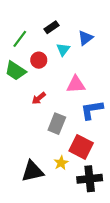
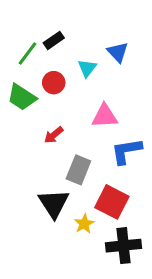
black rectangle: (51, 27) -> (54, 40), moved
blue triangle: (85, 38) -> (118, 52), turned -35
black triangle: (32, 171) -> (54, 203), moved, turned -50

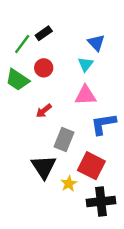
cyan triangle: (87, 68) -> (85, 64), moved

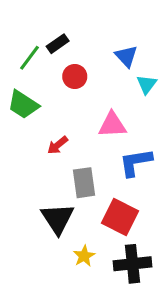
cyan triangle: (85, 64) -> (147, 84), moved
red circle: (44, 68) -> (75, 76), moved
gray rectangle: (64, 139) -> (84, 183), turned -30
yellow star: (69, 184) -> (84, 256), moved

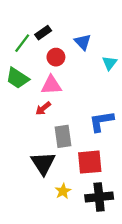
blue triangle: (126, 56) -> (83, 42), moved
pink triangle: (112, 125) -> (51, 85), moved
red square: (120, 217) -> (90, 162), turned -32

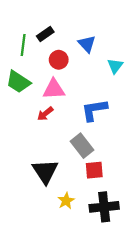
green line: (22, 43) -> (23, 45), turned -30
blue L-shape: (101, 121) -> (94, 110), moved
gray rectangle: (63, 136) -> (82, 146), moved, turned -30
red square: (90, 162) -> (94, 170), size x0.7

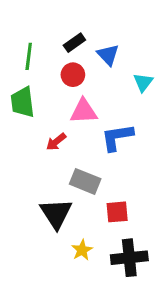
black rectangle: (45, 34) -> (74, 43), moved
green trapezoid: (18, 82) -> (23, 102), turned 50
pink triangle: (54, 89) -> (84, 111), moved
gray rectangle: (82, 146) -> (85, 181), moved, turned -30

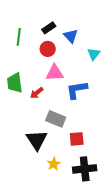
green trapezoid: (23, 102) -> (15, 83), moved

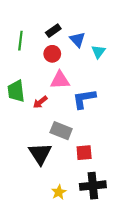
cyan triangle: (94, 54) -> (98, 52), moved
yellow star: (54, 164) -> (59, 192), moved

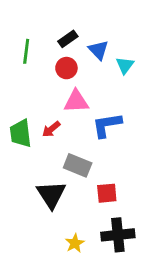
green trapezoid: (16, 91) -> (21, 133), moved

